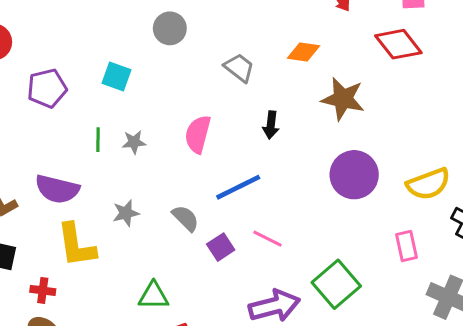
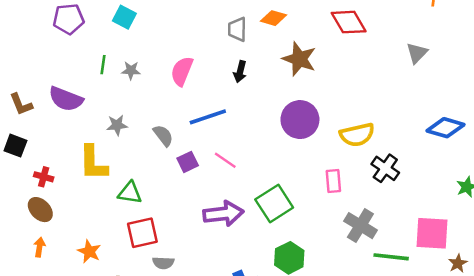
gray trapezoid: (239, 68) -> (237, 29), moved, turned -135
yellow L-shape: (76, 245) -> (93, 163), moved

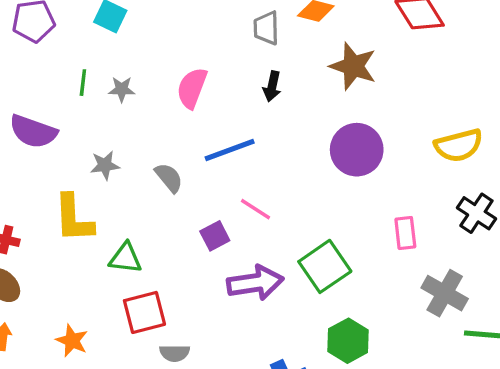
yellow semicircle: (357, 135) -> (459, 145), moved
purple square: (188, 162) -> (215, 236), moved

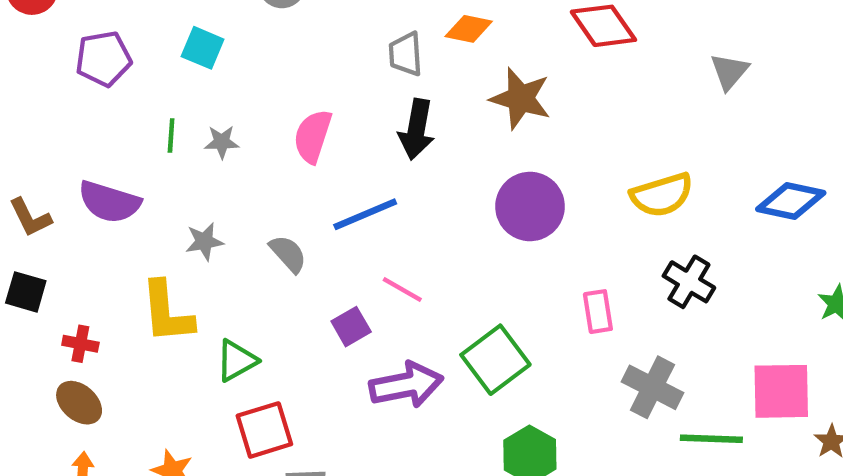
black arrow: (272, 86) -> (417, 129), size x1.5
green triangle: (125, 258) -> (236, 361), turned -33

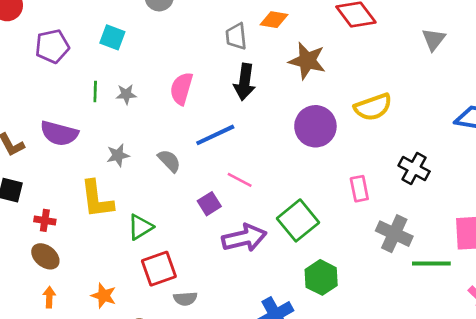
yellow semicircle: (662, 195) -> (373, 107), moved

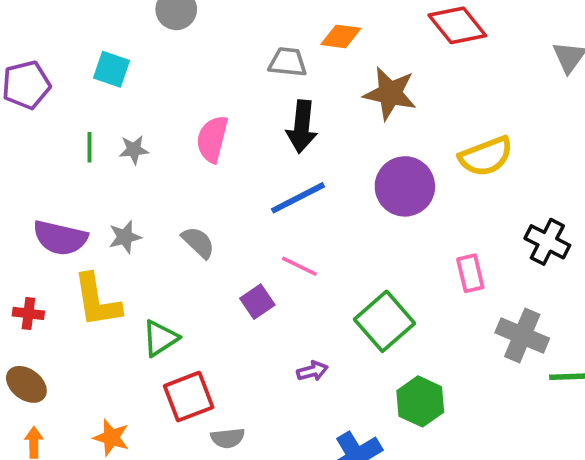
gray trapezoid: (236, 36) -> (288, 62), turned 104
purple semicircle: (59, 133) -> (60, 238), moved
blue line: (215, 135) -> (298, 198), moved
red cross: (45, 220) -> (28, 313), moved
purple arrow: (244, 238) -> (312, 371), moved, size x0.5

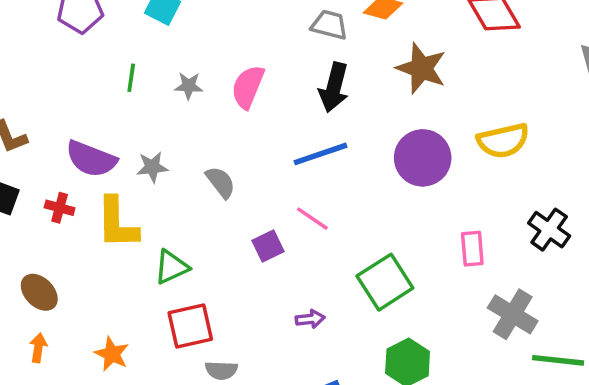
gray star: (134, 150) -> (189, 86), moved
red cross: (28, 313) -> (60, 208), moved

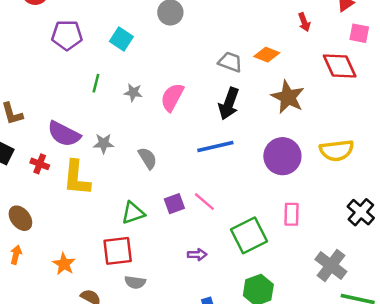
pink line: (312, 219) -> (204, 202), moved
pink rectangle: (472, 249) -> (291, 214), moved
green triangle: (172, 267) -> (133, 213), moved

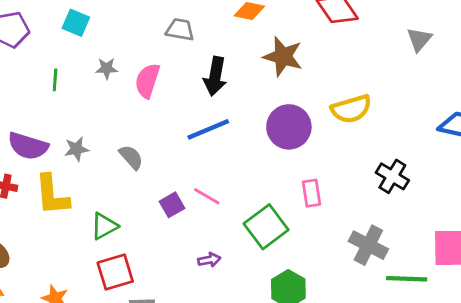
gray trapezoid: (230, 62) -> (180, 30), moved
gray star: (133, 93) -> (107, 68), moved
green triangle: (133, 213) -> (104, 226), moved

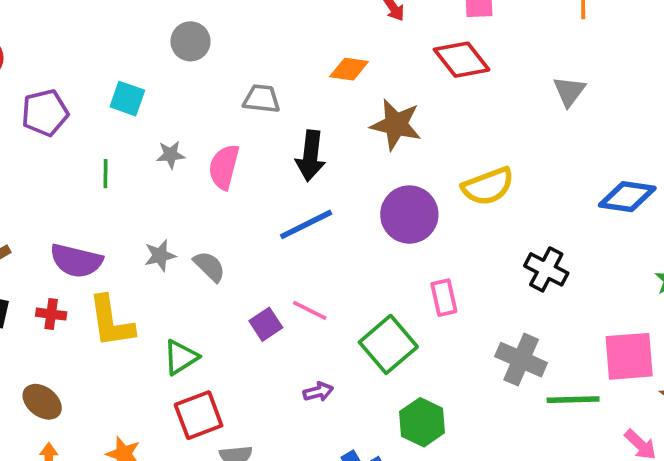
gray star: (76, 149) -> (160, 255), moved

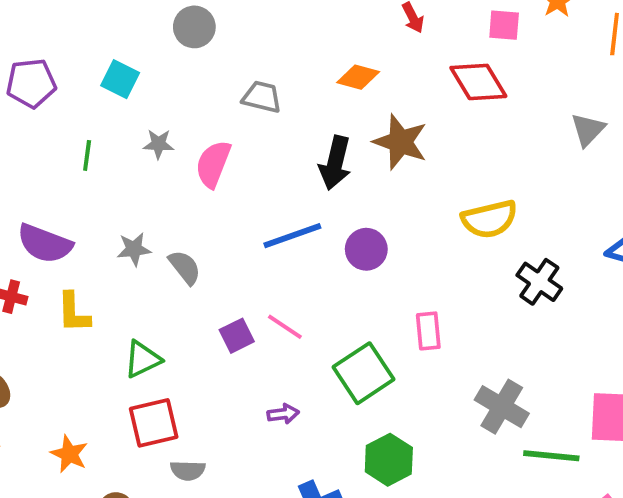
black arrow: (311, 156) -> (335, 163), moved
purple circle: (409, 215) -> (366, 249), moved, size x0.7
black cross: (546, 269) -> (539, 282), moved
yellow L-shape: (111, 322) -> (74, 313), size x0.7

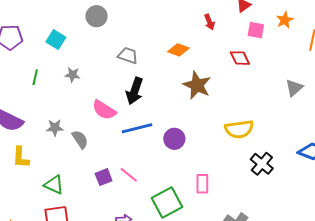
red diamond: (478, 82) -> (240, 58), size x0.7
black arrow: (335, 163) -> (135, 91), moved
pink semicircle: (213, 164) -> (104, 110), moved, turned -85
green triangle: (142, 359) -> (54, 185), turned 45

